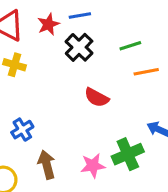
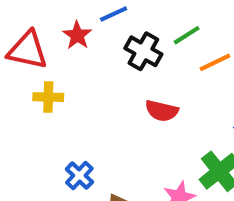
black cross: (79, 47) -> (143, 51), moved

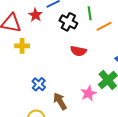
green line: (187, 35) -> (90, 13), turned -64

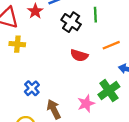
orange line: (104, 26) -> (111, 45), moved

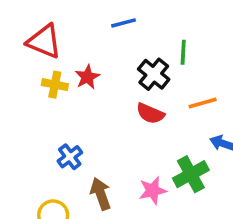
red star: (35, 11) -> (87, 77), moved
black cross: (71, 22) -> (154, 74), moved

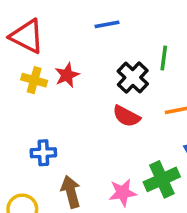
blue cross: (70, 157) -> (43, 153), turned 30

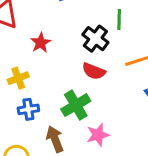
yellow cross: (34, 80) -> (18, 78), moved, turned -30
green cross: (162, 179) -> (76, 105), moved

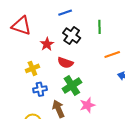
black cross: (95, 39) -> (72, 35), moved
red semicircle: (94, 71) -> (65, 63), moved

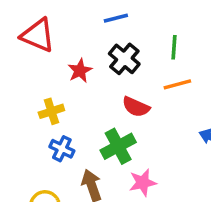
orange line: (112, 55) -> (177, 84), moved
red semicircle: (65, 63) -> (136, 107), moved
blue cross: (40, 89) -> (62, 149), turned 32

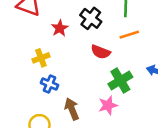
green cross: (118, 146) -> (120, 81), moved

